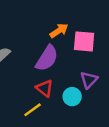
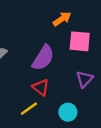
orange arrow: (59, 31) -> (62, 19), moved
cyan circle: (72, 97) -> (68, 112), moved

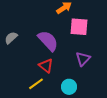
purple semicircle: (43, 58) -> (48, 41), turned -75

